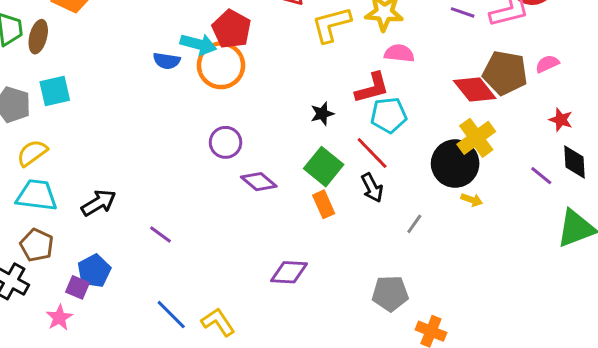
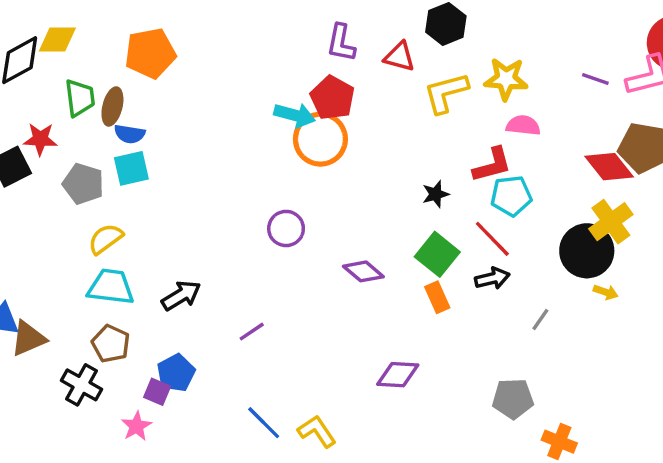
blue semicircle: (167, 61) -> (130, 134), moved
purple circle: (226, 142) -> (286, 228), moved
black arrow: (372, 188) -> (492, 278), turned -76
purple line: (161, 235) -> (252, 332), turned -70

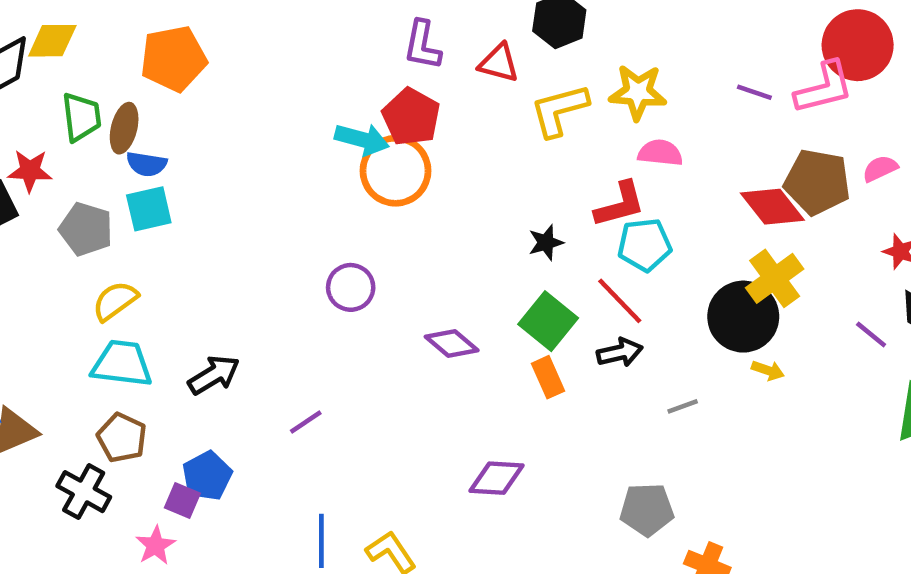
gray line: (540, 320) -> (683, 406), turned 35
blue line: (264, 423) -> (321, 541), turned 45

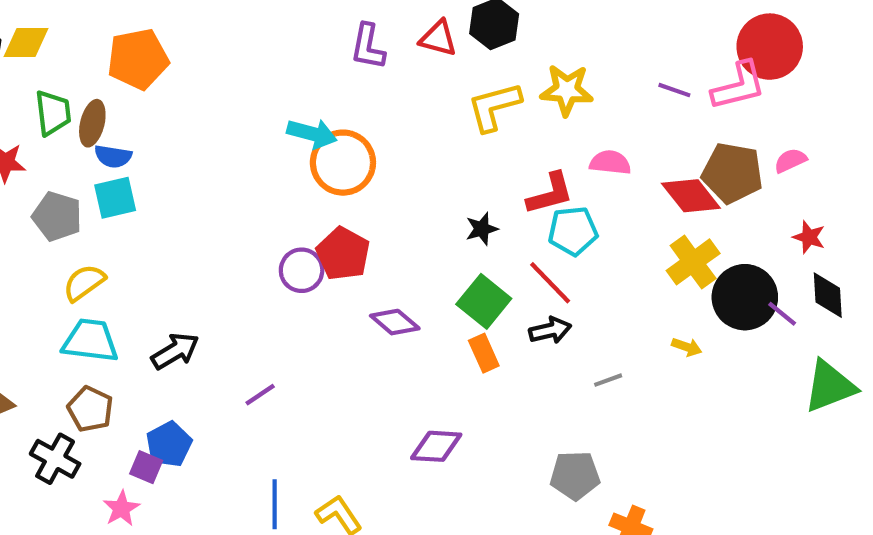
red triangle: (499, 63) -> (438, 38), moved
red pentagon: (411, 117) -> (343, 254), moved
pink semicircle: (660, 153) -> (610, 163), moved
black circle: (743, 317) -> (745, 297), moved

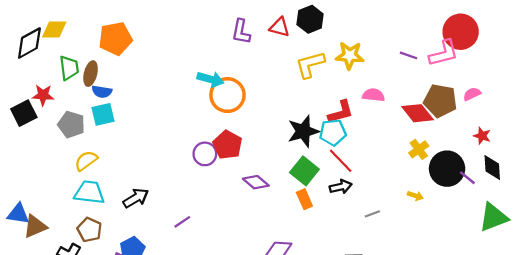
black star: (482, 229) -> (303, 131), size x1.8
cyan pentagon: (573, 231) -> (333, 132), moved
yellow cross: (693, 262) -> (419, 149), size x0.7

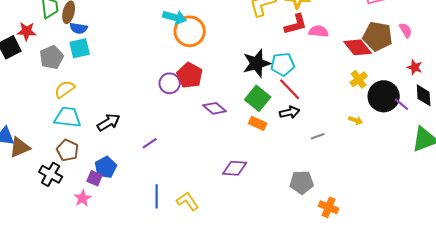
pink semicircle: (472, 94) -> (406, 30), turned 84
red L-shape: (341, 112) -> (296, 24), moved
gray pentagon: (71, 124) -> (52, 57), turned 30
orange rectangle: (304, 199) -> (258, 123), turned -42

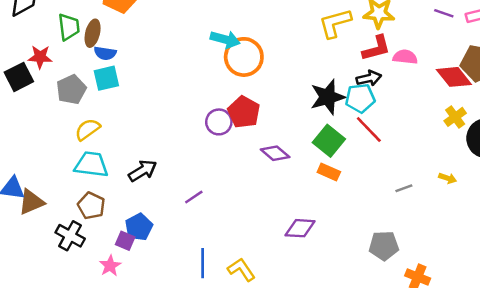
black arrow: (290, 112) -> (369, 78), moved
yellow arrow: (356, 120) -> (448, 178), moved

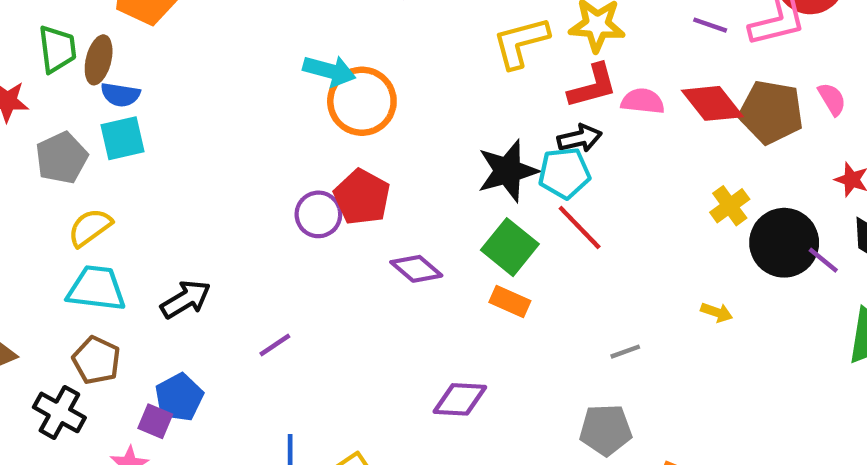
red diamond: (454, 77) -> (712, 103), moved
gray line: (404, 188) -> (625, 352), moved

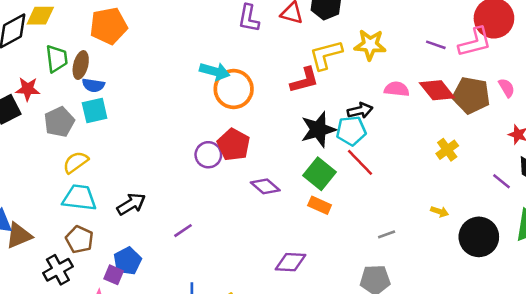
red L-shape: (593, 86) -> (304, 80), moved
black circle: (784, 243) -> (479, 237), moved
black cross: (59, 412) -> (58, 270), turned 32

